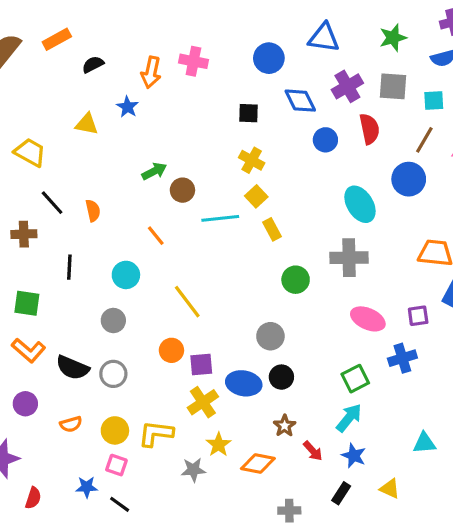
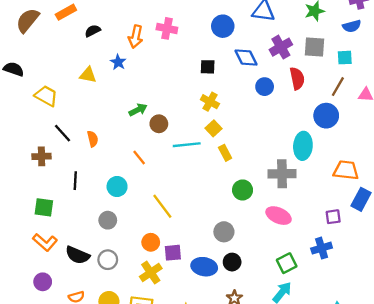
cyan ellipse: (360, 204) -> (303, 146), moved, turned 36
pink ellipse: (368, 319) -> (279, 216), moved
yellow cross: (203, 402) -> (151, 272), moved

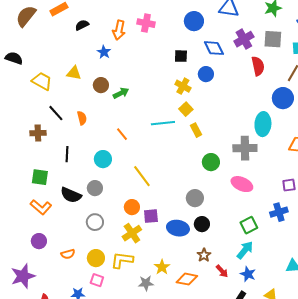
yellow triangle: (88, 75) -> (74, 73), moved
blue circle: (265, 87) -> (206, 74), moved
brown circle: (159, 124) -> (101, 85), moved
black semicircle: (78, 255) -> (71, 195), moved

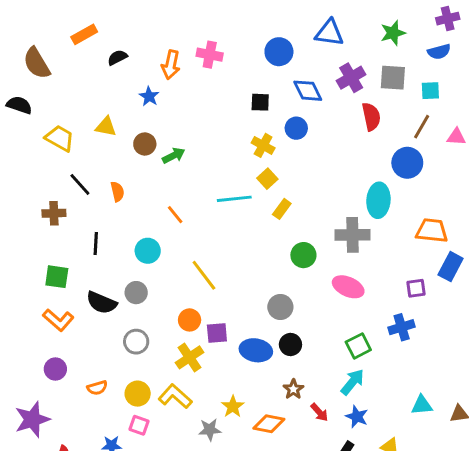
brown semicircle: (26, 16) -> (37, 63), moved, turned -70
yellow rectangle: (196, 130) -> (282, 209), turned 64
yellow L-shape: (122, 260) -> (175, 396), turned 35

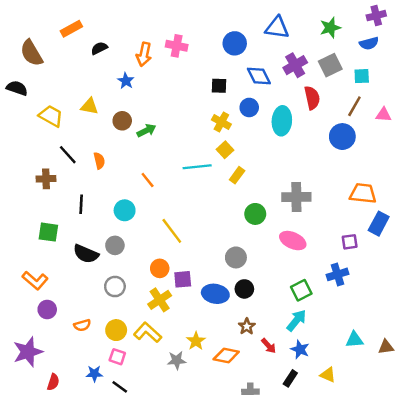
gray square: (393, 78) -> (330, 65), turned -30
cyan ellipse: (378, 200) -> (282, 121), moved
orange L-shape: (58, 320) -> (35, 280), moved

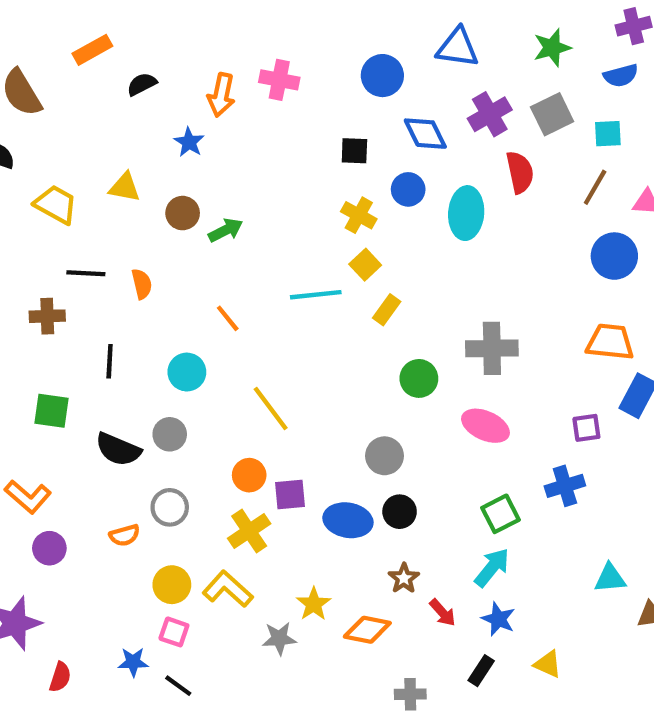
blue circle: (342, 137) -> (614, 256), moved
black line: (68, 155) -> (86, 273), turned -45
orange semicircle: (82, 325) -> (125, 535), moved
cyan triangle: (354, 340) -> (610, 578), moved

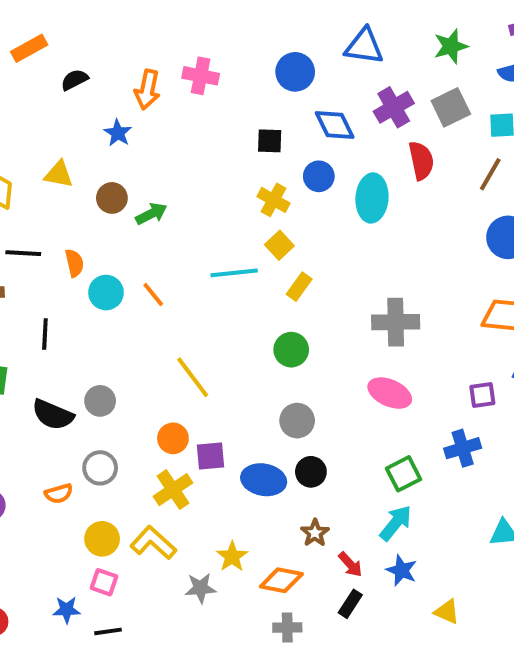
cyan circle: (187, 372) -> (106, 293), moved
green circle: (419, 378) -> (291, 350), moved
black rectangle: (481, 671) -> (350, 604), moved
black line: (178, 686) -> (108, 631), turned -44
gray cross: (410, 694) -> (287, 627), moved

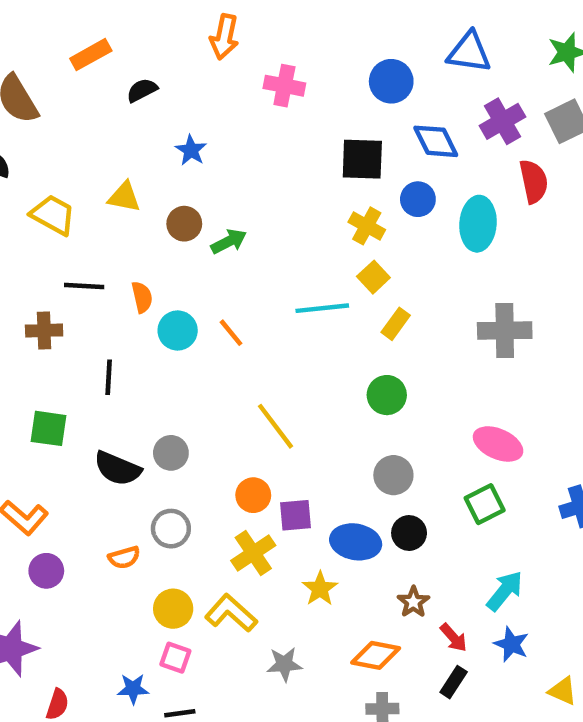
orange arrow: (147, 90) -> (224, 37), moved
black square: (270, 141) -> (362, 159), size x1.5
gray cross: (396, 322) -> (505, 330), moved
green square: (404, 474) -> (485, 504), moved
yellow star: (232, 557) -> (320, 589), moved

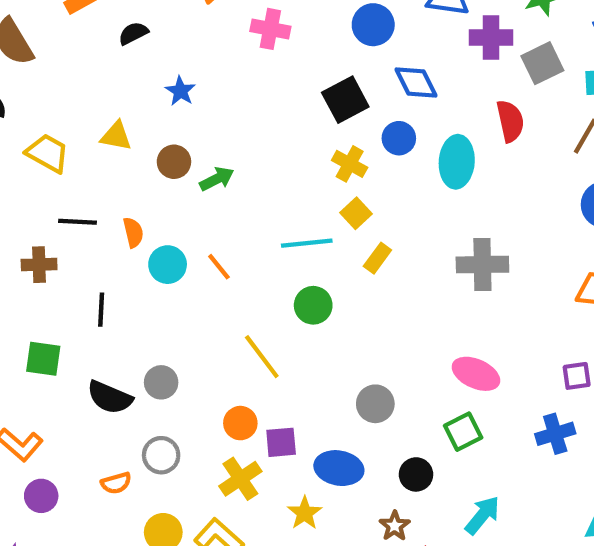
purple cross: (502, 121) -> (491, 38), moved, turned 30
black square: (362, 159) -> (345, 100), turned -30
green circle: (387, 395) -> (313, 305), moved
black circle: (409, 533) -> (416, 474), moved

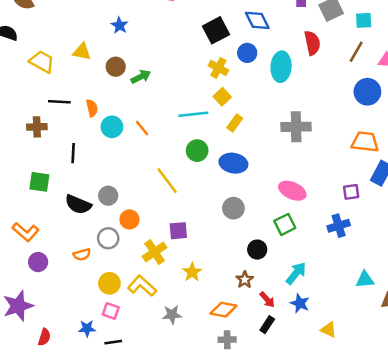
orange circle: (240, 423) -> (129, 219), moved
blue ellipse: (339, 468) -> (233, 163), moved

